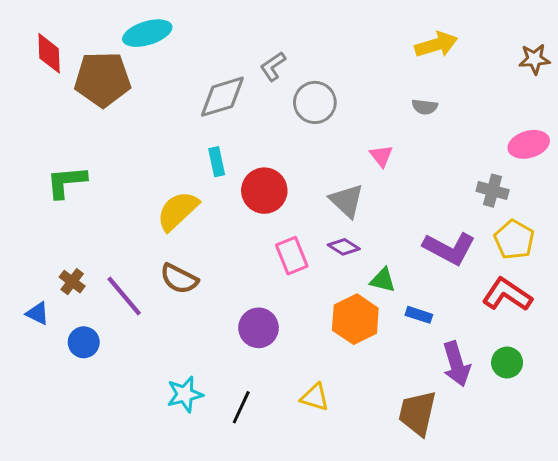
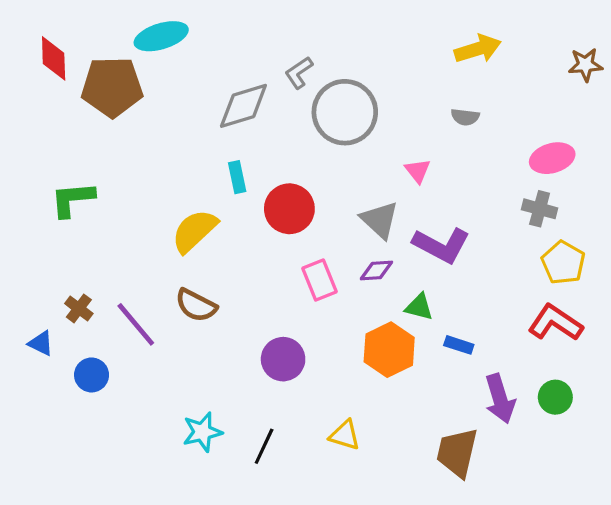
gray circle: (315, 102) -> (345, 112), size x1.4
pink ellipse: (529, 144) -> (552, 158), moved
purple diamond: (344, 247) -> (376, 270), turned -36
purple L-shape: (449, 248) -> (441, 245), moved

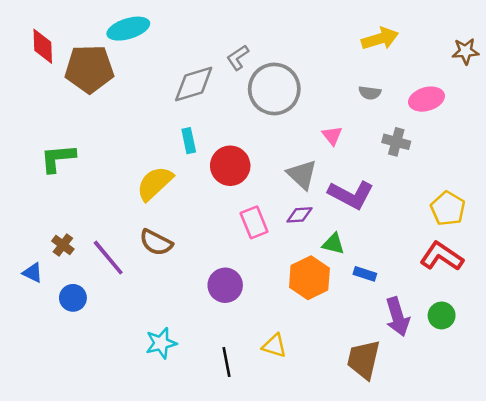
pink ellipse: (552, 158) -> (426, 99), moved
gray cross: (540, 209) -> (396, 142), moved
black line: (264, 446) -> (226, 362), moved, turned -36

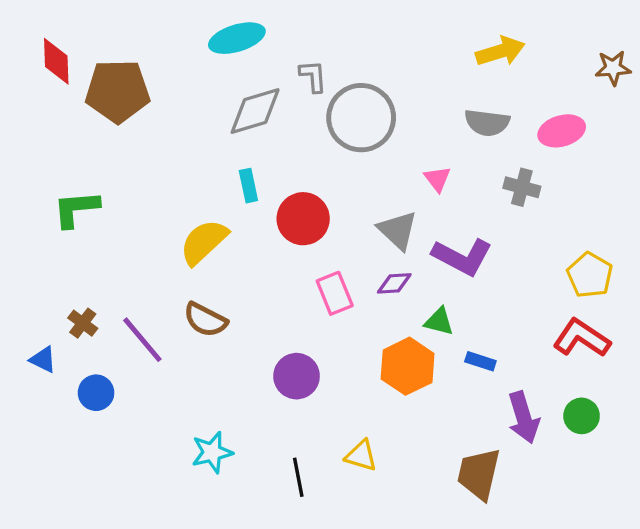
cyan ellipse: (128, 29) -> (237, 38), moved
gray L-shape: (238, 58) -> (313, 76), turned 120
gray semicircle: (370, 93) -> (487, 123), size x1.5

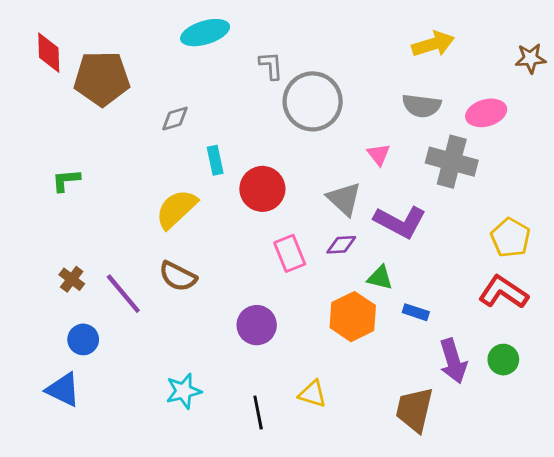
gray diamond: (255, 111) -> (175, 119), moved, size x0.6
gray cross: (522, 187) -> (452, 162), size x1.6
green L-shape: (76, 209) -> (66, 180), size x0.7
blue triangle: (43, 360) -> (63, 390), moved, size x1.5

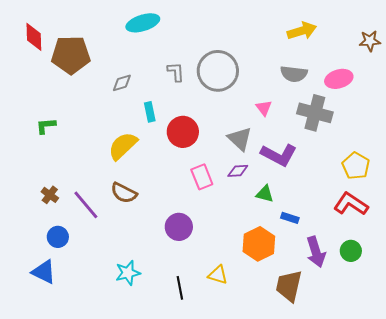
gray L-shape: (271, 66) -> (176, 72), moved
orange hexagon: (353, 317) -> (259, 244), moved

